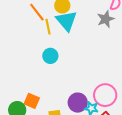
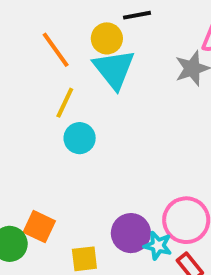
yellow line: (48, 27) -> (65, 103), moved, turned 35

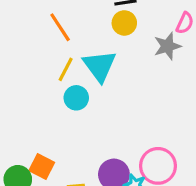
yellow circle: (107, 38) -> (124, 23), moved
cyan triangle: (114, 69) -> (100, 66), moved

